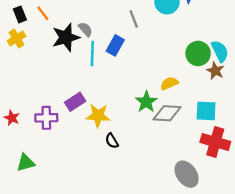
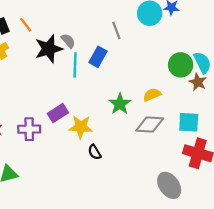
green star: (146, 102) -> (120, 104), moved

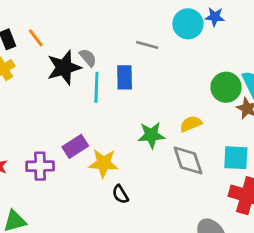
gray line: (116, 30) -> (147, 45), turned -54
blue rectangle: (98, 57) -> (125, 77), turned -30
green star: (120, 104) -> (151, 135), turned 30
gray diamond: (150, 125) -> (188, 160), turned 68

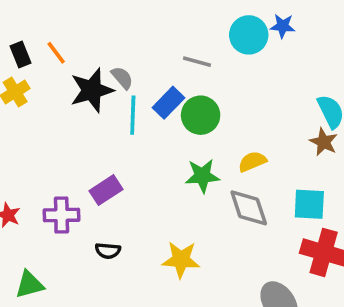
blue rectangle: (125, 77) -> (168, 103), turned 45
green circle: (226, 87) -> (201, 115), moved
yellow star: (103, 163) -> (181, 260), moved
black semicircle: (120, 194) -> (108, 251), moved, turned -54

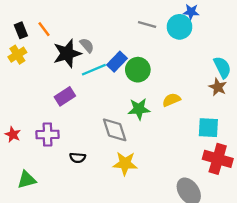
cyan circle: (249, 35) -> (179, 27), moved
gray line: (197, 62) -> (147, 25), moved
cyan line: (133, 115) -> (94, 70), turned 65
purple rectangle: (106, 190) -> (65, 96), moved
gray diamond: (249, 208) -> (115, 130), moved

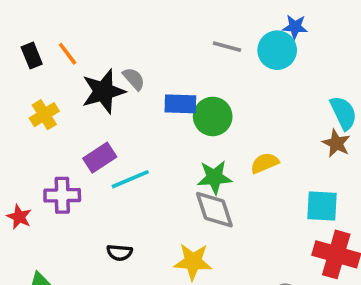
yellow cross: (17, 55) -> (44, 115), moved
blue rectangle: (117, 62) -> (180, 104), turned 48
cyan line: (94, 70) -> (130, 179), moved
gray diamond: (115, 130) -> (214, 210), moved
purple cross: (47, 135) -> (62, 195), moved

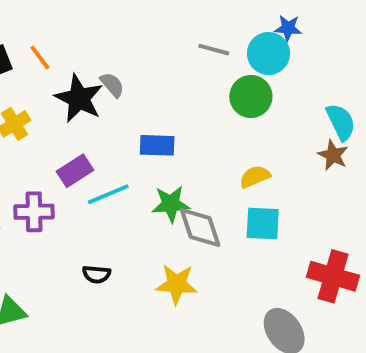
black star: (103, 91) -> (79, 98), turned -30
blue rectangle: (180, 104) -> (157, 145), moved
green circle: (213, 116) -> (251, 96), moved
green star: (214, 177) -> (171, 204), moved
cyan square: (322, 206) -> (263, 224), moved

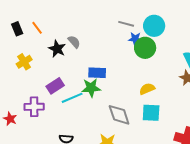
blue star: (288, 28) -> (135, 39), moved
black star: (79, 98) -> (57, 49), size x0.7
green star: (171, 204) -> (91, 88), moved

